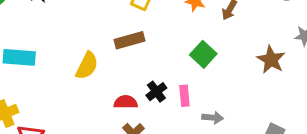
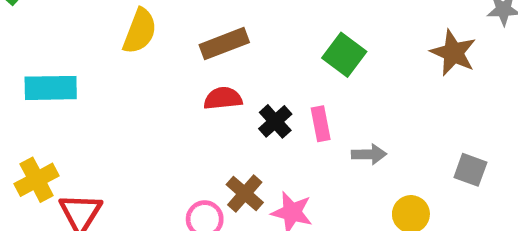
yellow semicircle: (87, 66) -> (140, 31), moved
red semicircle: (126, 102) -> (223, 98), moved

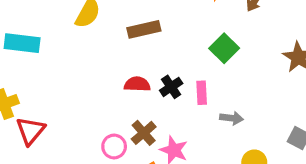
red semicircle: (223, 98) -> (137, 84), moved

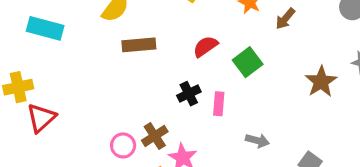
brown rectangle: (144, 29) -> (139, 45), moved
red semicircle: (137, 84) -> (205, 46), moved, turned -45
gray arrow: (231, 118) -> (257, 141), moved

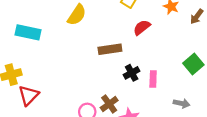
brown rectangle: (139, 45) -> (110, 49), moved
red semicircle: (205, 46) -> (142, 27), moved
green square: (248, 62) -> (193, 64), moved

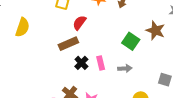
brown rectangle: (110, 49) -> (68, 44), moved
gray arrow: (182, 103) -> (125, 68), moved

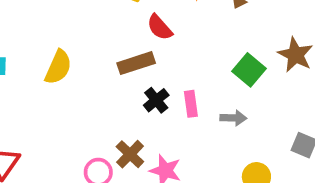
red semicircle: (79, 23) -> (160, 27), turned -84
yellow semicircle: (22, 27) -> (58, 67), moved

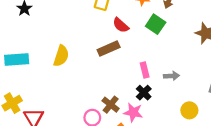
green square: (249, 70) -> (156, 24), moved
black cross: (156, 100) -> (144, 93), moved

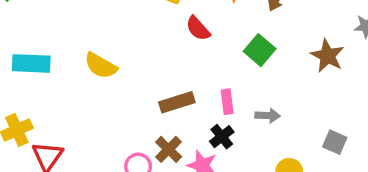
green square: (156, 24) -> (260, 50), moved
brown rectangle: (109, 48) -> (177, 102), moved
yellow semicircle: (61, 56) -> (101, 66), turned 95

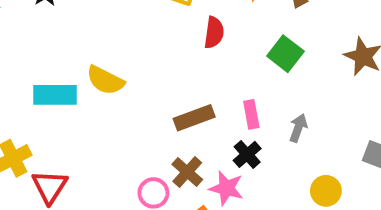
red semicircle: (198, 28) -> (214, 33), turned -128
cyan rectangle: (31, 63) -> (55, 95), moved
gray arrow: (268, 116) -> (298, 128), turned -70

